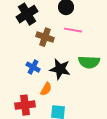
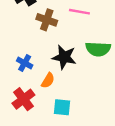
blue cross: (33, 67) -> (25, 63), moved
red cross: (25, 105) -> (23, 99), turned -30

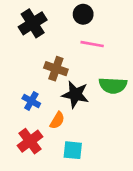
brown cross: (47, 20) -> (56, 69), moved

